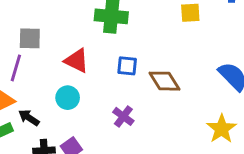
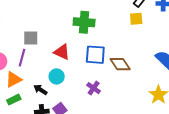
blue square: (127, 66) -> (95, 55), size x1.5
black arrow: (29, 118) -> (40, 90), moved

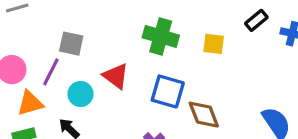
yellow square: (136, 19) -> (214, 44), moved
cyan circle: (57, 76) -> (81, 94), moved

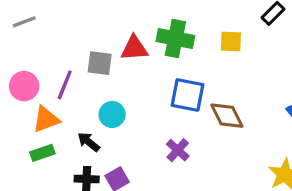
gray square: (71, 44) -> (100, 63), moved
red triangle: (116, 76) -> (134, 48), moved, turned -36
cyan circle: (81, 94) -> (112, 114), moved

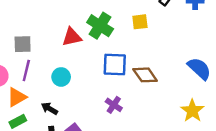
green cross: (175, 38) -> (100, 26), turned 30
gray square: (100, 63) -> (23, 44), moved
cyan circle: (112, 114) -> (61, 77), moved

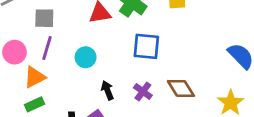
brown diamond: (145, 75) -> (181, 88), moved
black arrow: (49, 109) -> (107, 90), moved, turned 35

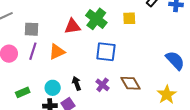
cyan circle: (86, 57) -> (53, 88), moved
orange triangle: (35, 77) -> (57, 52), moved

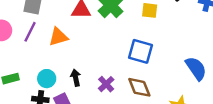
blue square: (106, 52) -> (141, 51), moved

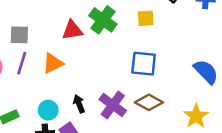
purple cross: (106, 84) -> (113, 105), size x1.5
brown diamond: (139, 87) -> (149, 102), turned -30

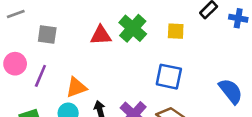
purple line: (22, 63) -> (40, 76), moved
orange triangle: (53, 63) -> (76, 87), moved

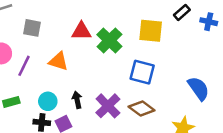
green cross: (133, 28) -> (109, 40), moved
yellow square: (176, 31) -> (151, 31), size x1.5
orange triangle: (76, 87) -> (58, 61), moved, turned 35

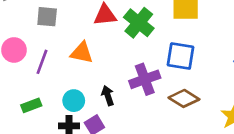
purple cross: (108, 106) -> (145, 79), moved, turned 30

